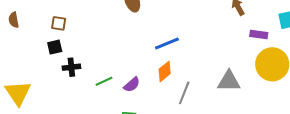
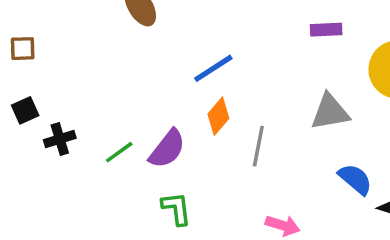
brown square: (59, 23) -> (23, 49), moved
purple rectangle: (259, 34) -> (326, 30), moved
purple semicircle: (132, 85) -> (167, 149), size x1.4

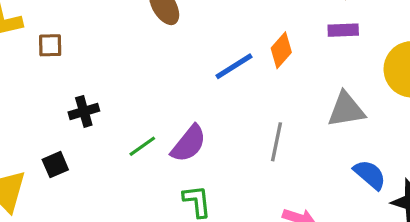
black square: (25, 110) -> (55, 165), moved
orange diamond: (218, 116) -> (281, 50), moved
black cross: (60, 139) -> (84, 111), moved

